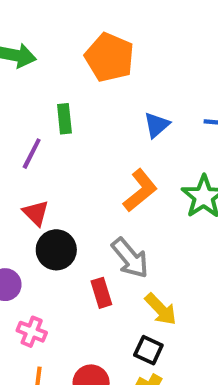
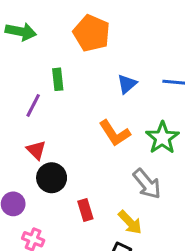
orange L-shape: (140, 190) -> (115, 133), turned 96
gray arrow: (130, 258) -> (147, 184), moved

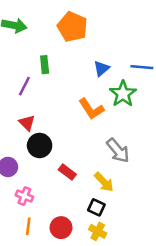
green star: (162, 138) -> (123, 94), moved
red rectangle: (85, 210) -> (67, 172), turned -36

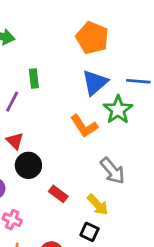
orange pentagon: (72, 27) -> (92, 38), moved
blue triangle: (101, 68) -> (95, 83), size x1.5

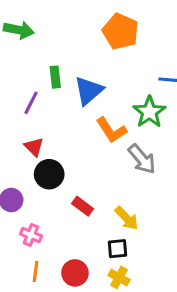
blue triangle: (95, 83) -> (89, 91), moved
gray arrow: (113, 171) -> (142, 159), moved
black square: (89, 232) -> (117, 249), turned -30

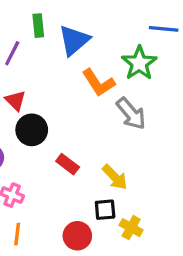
red circle: (75, 273) -> (77, 236), moved
yellow cross: (119, 277) -> (131, 228), moved

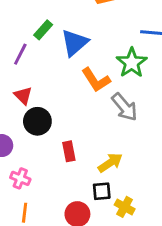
green rectangle: (38, 26) -> (43, 30), turned 48
red rectangle: (68, 164) -> (69, 151), turned 42
yellow arrow: (115, 177) -> (110, 163), turned -80

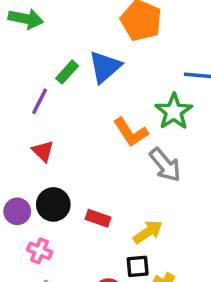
blue triangle: (75, 43) -> (105, 67), moved
black circle: (37, 121) -> (53, 204), moved
red rectangle: (69, 151) -> (98, 218), turned -60

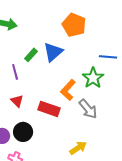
purple line: (40, 101) -> (15, 72), turned -42
orange L-shape: (131, 132) -> (68, 90), turned 75
red rectangle: (98, 218) -> (49, 109), moved, size x1.5

